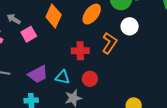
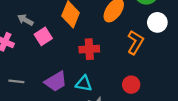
red cross: (80, 51) -> (89, 49), moved
red circle: (90, 79) -> (131, 85), moved

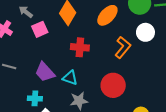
purple trapezoid: (56, 81) -> (45, 72), turned 70
red circle: (131, 85) -> (113, 85), size x1.5

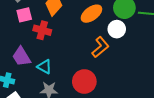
white circle: (145, 32) -> (117, 29), moved
red cross: (80, 47) -> (42, 30), moved

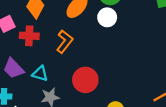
orange L-shape: (100, 47) -> (65, 42), moved

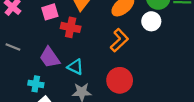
orange L-shape: (65, 42) -> (119, 40), moved

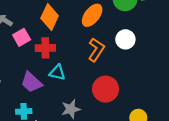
white circle: (151, 21) -> (125, 39), moved
cyan triangle: (75, 67) -> (57, 72), moved

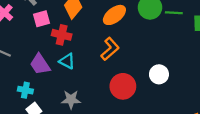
white circle: (125, 39) -> (159, 74), moved
red circle: (106, 89) -> (123, 86), moved

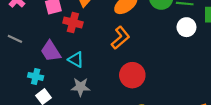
cyan triangle: (67, 61) -> (76, 60), moved
white circle: (159, 74) -> (186, 27), moved

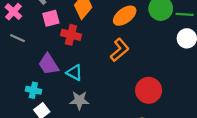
gray line: (15, 39) -> (17, 38), moved
red circle: (132, 75) -> (149, 90), moved

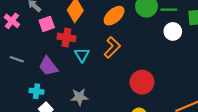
gray line: (17, 38) -> (17, 59), moved
cyan triangle: (74, 73) -> (82, 55), moved, turned 35

